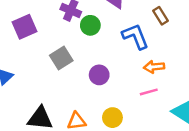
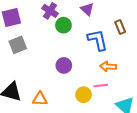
gray square: (61, 58) -> (18, 45), moved
yellow circle: (112, 118) -> (84, 95), moved

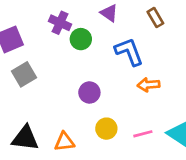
brown rectangle: (120, 27) -> (155, 18), moved
pink line: (101, 86) -> (143, 134), moved
yellow circle: (84, 95) -> (106, 129), moved

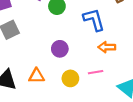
pink line: (143, 134) -> (96, 72), moved
orange triangle: (64, 142) -> (37, 76), moved

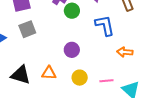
orange arrow: (107, 47) -> (125, 52), moved
pink line: (96, 72) -> (106, 81), moved

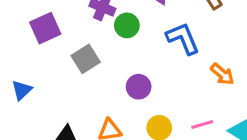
gray square: (27, 29) -> (86, 59), moved
orange arrow: (125, 52) -> (222, 74), turned -133

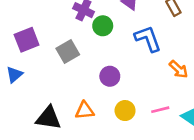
purple square: (45, 28) -> (27, 40), moved

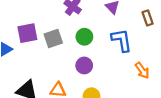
green circle: (103, 26) -> (84, 37), moved
purple square: (27, 40) -> (27, 33), moved

